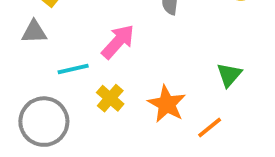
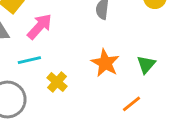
pink arrow: (118, 42) -> (40, 27), moved
orange star: (167, 104) -> (105, 63), moved

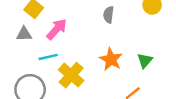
yellow cross: (57, 82) -> (71, 75), size x1.5

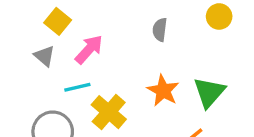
gray triangle: (24, 34) -> (44, 56), turned 42
green triangle: (145, 61) -> (209, 92), size x1.5

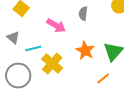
pink arrow: (89, 49) -> (56, 26), moved, turned 78
gray triangle: (44, 56) -> (13, 38), moved

